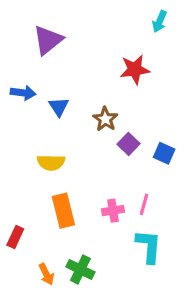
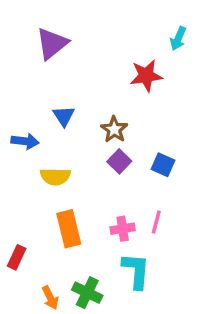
cyan arrow: (160, 21) -> (178, 39), moved
blue arrow: (23, 93) -> (25, 141), moved
purple square: (129, 144) -> (119, 161), moved
blue square: (164, 153) -> (163, 165), moved
cyan L-shape: (149, 246) -> (136, 271), moved

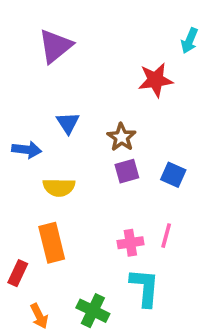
purple square: (119, 161) -> (127, 171), turned 30
orange rectangle: (69, 229) -> (52, 243), moved
orange arrow: (50, 298) -> (39, 316), moved

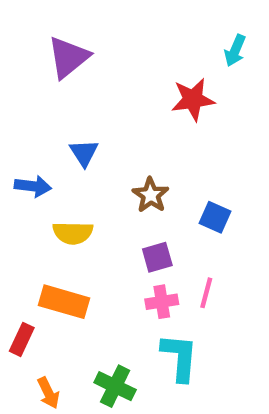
brown star: (121, 137) -> (151, 195), moved
purple square: (127, 171) -> (157, 257), moved
orange rectangle: (52, 243) -> (64, 302), turned -60

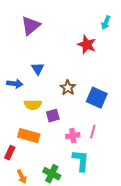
red star: (193, 99) -> (87, 45), turned 30
blue square: (215, 217) -> (97, 98), size x1.5
purple square: (157, 257) -> (53, 116), moved

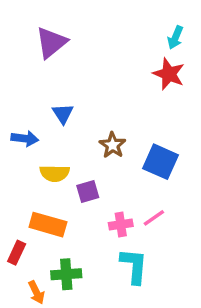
red star: (87, 45) -> (169, 74), moved
pink line: (93, 132) -> (154, 218), turned 40
green cross: (52, 174) -> (66, 274), moved, turned -30

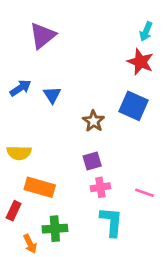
blue arrow: (25, 138) -> (20, 88), moved, turned -40
blue square: (161, 162) -> (133, 106), moved
yellow semicircle: (55, 173) -> (19, 153), moved
purple square: (88, 191) -> (92, 161), moved
pink line: (154, 218) -> (145, 193), moved, turned 54

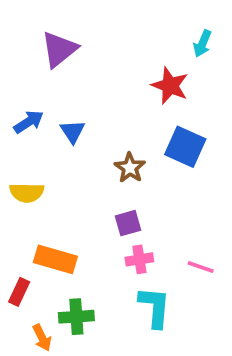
red star: (140, 62) -> (170, 86), moved
yellow semicircle: (19, 153) -> (27, 193), moved

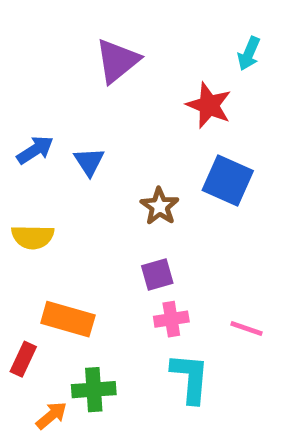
purple triangle: (59, 49) -> (117, 61), moved
orange arrow: (42, 338) -> (51, 415), turned -104

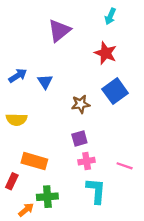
cyan arrow: (249, 54) -> (110, 16), moved
blue square: (228, 181) -> (115, 91), turned 30
brown star: (160, 206) -> (81, 104), turned 30

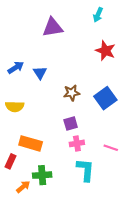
purple triangle: (59, 31) -> (53, 27), turned 30
red star: (106, 53) -> (105, 51), moved
blue square: (115, 91) -> (105, 98), moved

